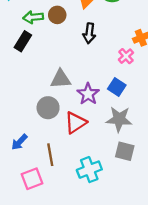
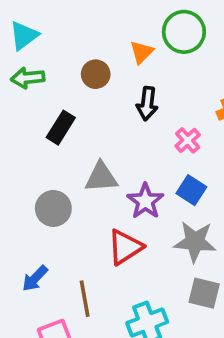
green arrow: (33, 17) -> (28, 78), moved
black rectangle: (23, 41) -> (61, 128), moved
pink cross: (126, 56) -> (188, 140), moved
gray circle: (48, 108) -> (53, 208), moved

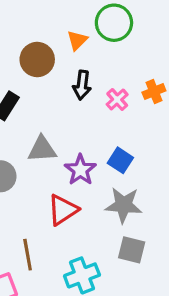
brown circle: (96, 74) -> (37, 59), size x1.4
pink cross: (188, 140) -> (117, 99), moved

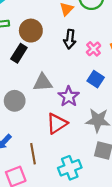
brown circle: (37, 59) -> (31, 31), moved
blue square: (120, 160) -> (96, 79), moved

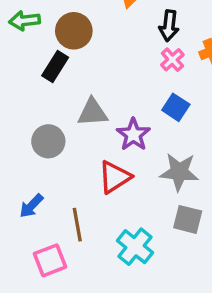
black arrow: (70, 39) -> (169, 26), moved
cyan cross: (70, 168) -> (135, 247), turned -30

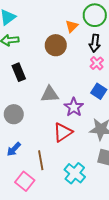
brown circle: (74, 31) -> (56, 45), moved
black rectangle: (55, 67) -> (19, 72), moved, turned -54
gray circle: (48, 141) -> (14, 114), moved
pink square: (50, 260) -> (25, 181), turned -30

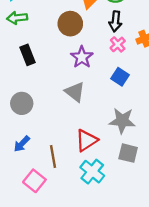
gray triangle: (50, 94) -> (75, 92), moved, turned 42
purple star: (74, 107) -> (82, 57), moved
red triangle: (63, 132) -> (86, 140), moved

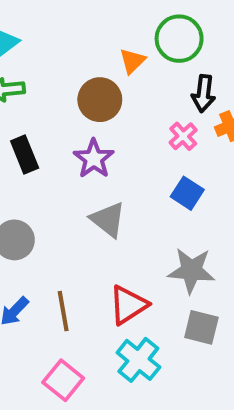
black arrow: (115, 21) -> (204, 94), moved
purple star: (82, 57) -> (94, 159), moved
brown line: (53, 157) -> (63, 311), moved
pink square: (34, 181) -> (63, 380), moved

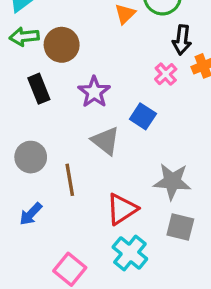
brown circle: (100, 100) -> (62, 45), moved
blue square: (187, 193) -> (143, 116), moved
brown line: (63, 311) -> (70, 180), moved

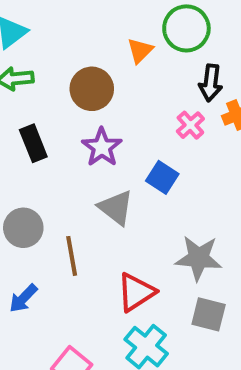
brown circle: (62, 45) -> (92, 89), moved

